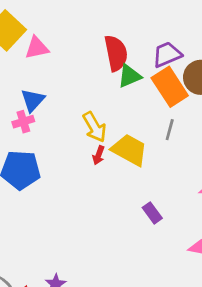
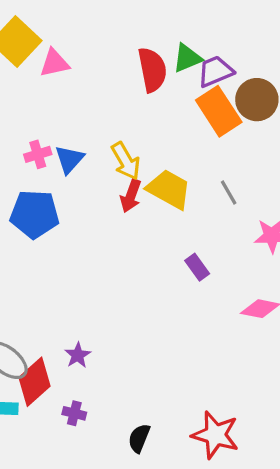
green triangle: (129, 76) -> (187, 58), moved
blue triangle: (33, 100) -> (69, 159), moved
gray line: (170, 130) -> (229, 193), moved, turned -45
red arrow: (99, 155) -> (131, 196), size x1.4

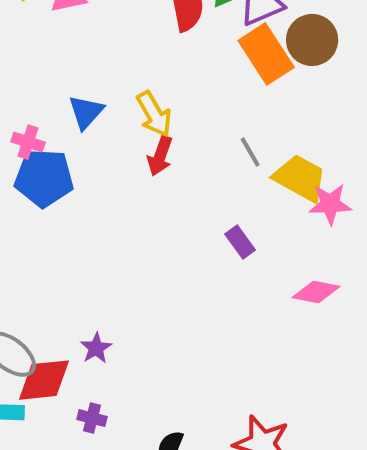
pink cross: (38, 154) -> (28, 142), moved, turned 35
yellow trapezoid: (169, 189) -> (300, 178), moved
gray line: (229, 193) -> (250, 152), moved
red diamond: (34, 382) -> (44, 380), turned 36

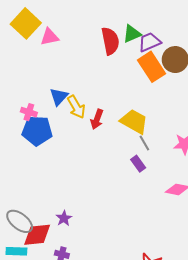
yellow arrow: (154, 114) -> (76, 107), moved
gray line: (250, 152) -> (144, 143), moved
yellow trapezoid: (300, 178) -> (134, 121), moved

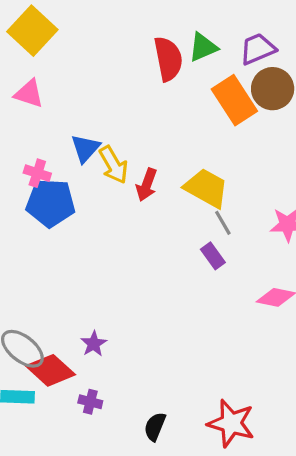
pink triangle: (49, 37) -> (29, 94), moved, turned 30
purple trapezoid: (149, 42) -> (258, 49), moved
red diamond: (37, 235) -> (51, 370), turned 48

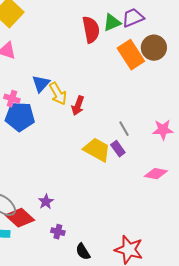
purple trapezoid: (258, 49) -> (133, 18), moved
yellow trapezoid: (206, 188) -> (97, 150), moved
purple cross: (90, 402) -> (58, 232), moved
black semicircle: (155, 427) -> (83, 252), turned -54

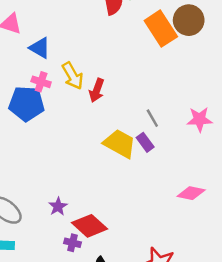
blue triangle: (41, 84) -> (40, 48), moved, turned -42
pink cross: (12, 99) -> (41, 82), moved
pink diamond: (156, 174) -> (191, 193), moved
red diamond: (20, 218) -> (89, 226), moved

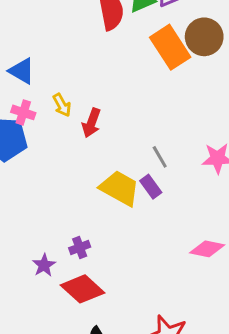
yellow arrow: (72, 76) -> (62, 105), size x0.7
purple cross: (72, 243) -> (80, 247), moved, turned -35

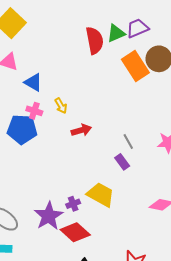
red arrow: (91, 123) -> (81, 130), moved, turned -126
yellow trapezoid: (120, 188) -> (101, 195), moved
purple star: (44, 265) -> (49, 216), size x1.8

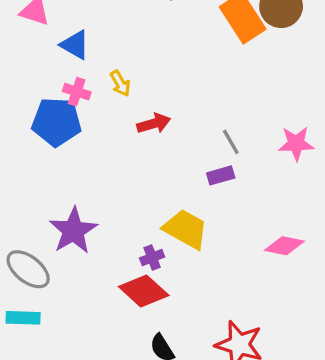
purple rectangle: (122, 162) -> (221, 175), turned -70
purple cross: (73, 204) -> (152, 258), moved
purple star: (49, 216) -> (73, 231), moved

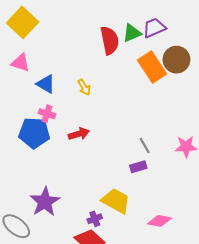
yellow arrow: (120, 83) -> (84, 87), moved
red arrow: (154, 123) -> (79, 134), moved
pink diamond: (284, 246) -> (159, 221), moved

